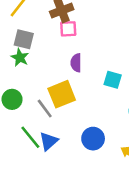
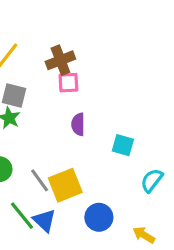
yellow square: (62, 94) -> (65, 185), moved
blue triangle: (49, 141) -> (44, 220), turned -36

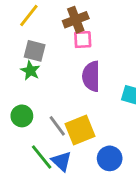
purple semicircle: (78, 124) -> (91, 76), size x1.5

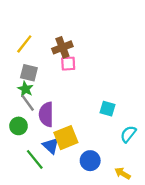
purple semicircle: (91, 76) -> (46, 114), moved
gray line: (57, 126) -> (28, 103), moved
blue triangle: (62, 161) -> (51, 146), moved

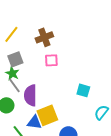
pink square: (68, 64) -> (51, 60), moved
gray square: (29, 73) -> (15, 59), turned -35
blue triangle: (51, 146) -> (34, 122), turned -35

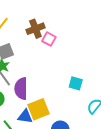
pink square: (51, 60) -> (49, 39), moved, turned 32

